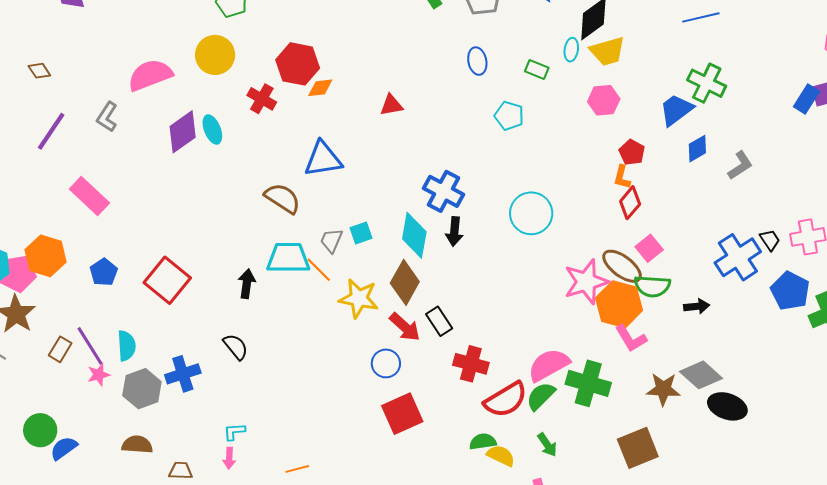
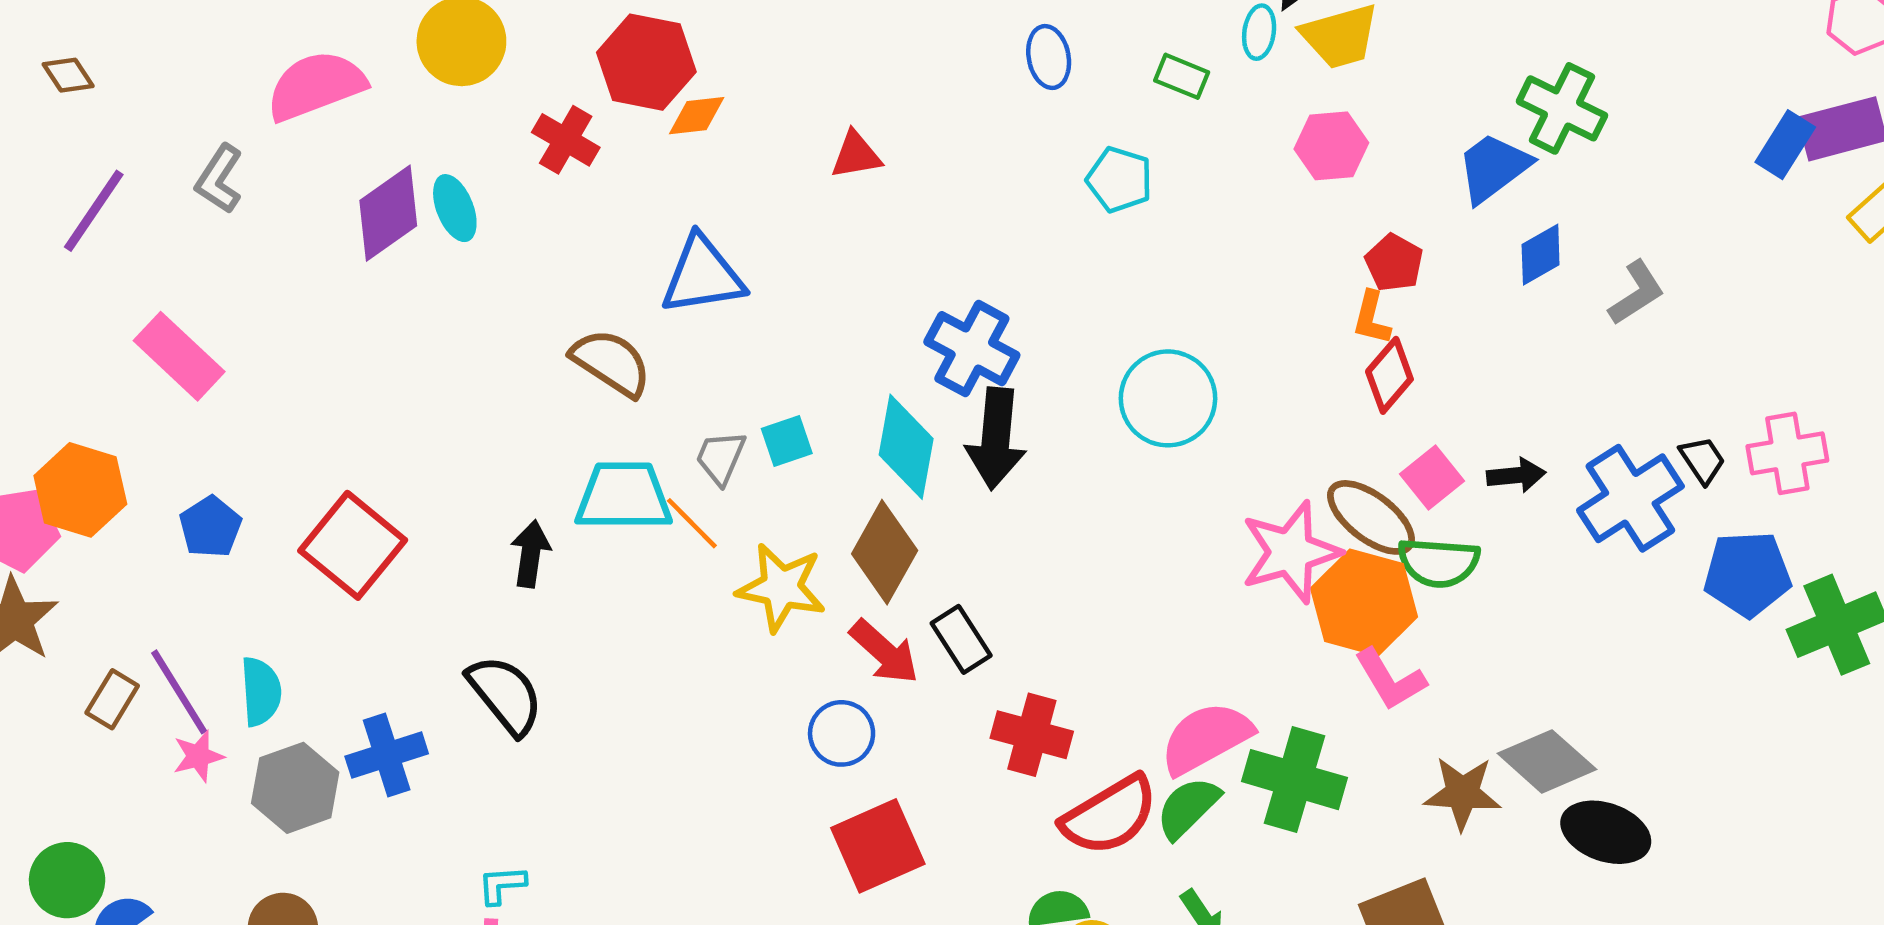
black arrow: (454, 232) -> (996, 439), size x1.5
blue pentagon: (790, 291) -> (1747, 574), turned -30
black arrow: (697, 306) -> (1516, 475), moved
black semicircle: (236, 347) -> (505, 695), size x1.4

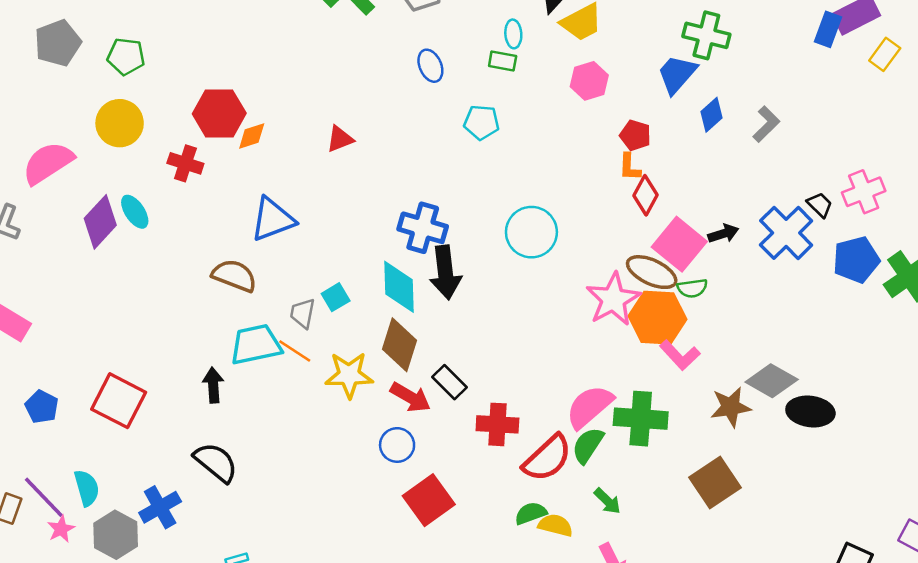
cyan ellipse: (1259, 32) -> (513, 34), moved
pink square: (1432, 477) -> (679, 244), size x1.6
green semicircle: (1439, 562) -> (692, 288), size x0.7

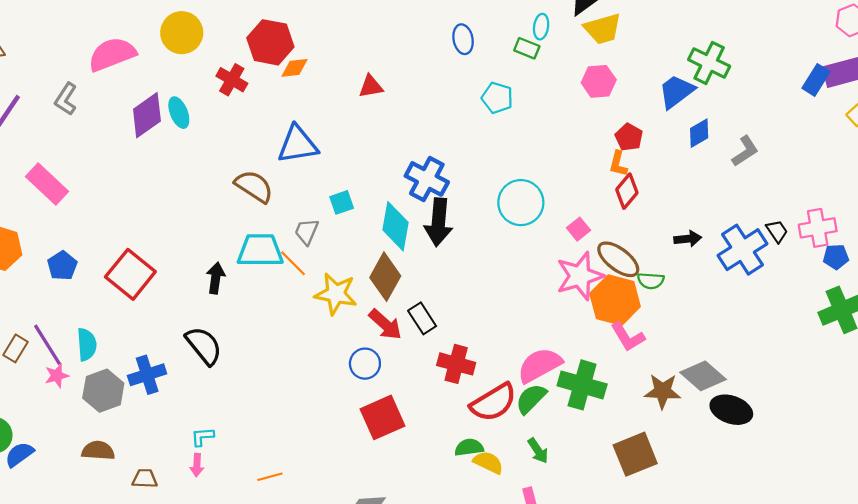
pink square: (679, 244) -> (579, 229), moved, size x0.5
blue pentagon: (856, 260) -> (836, 257), moved, size x0.6
cyan square: (336, 297) -> (342, 202), moved

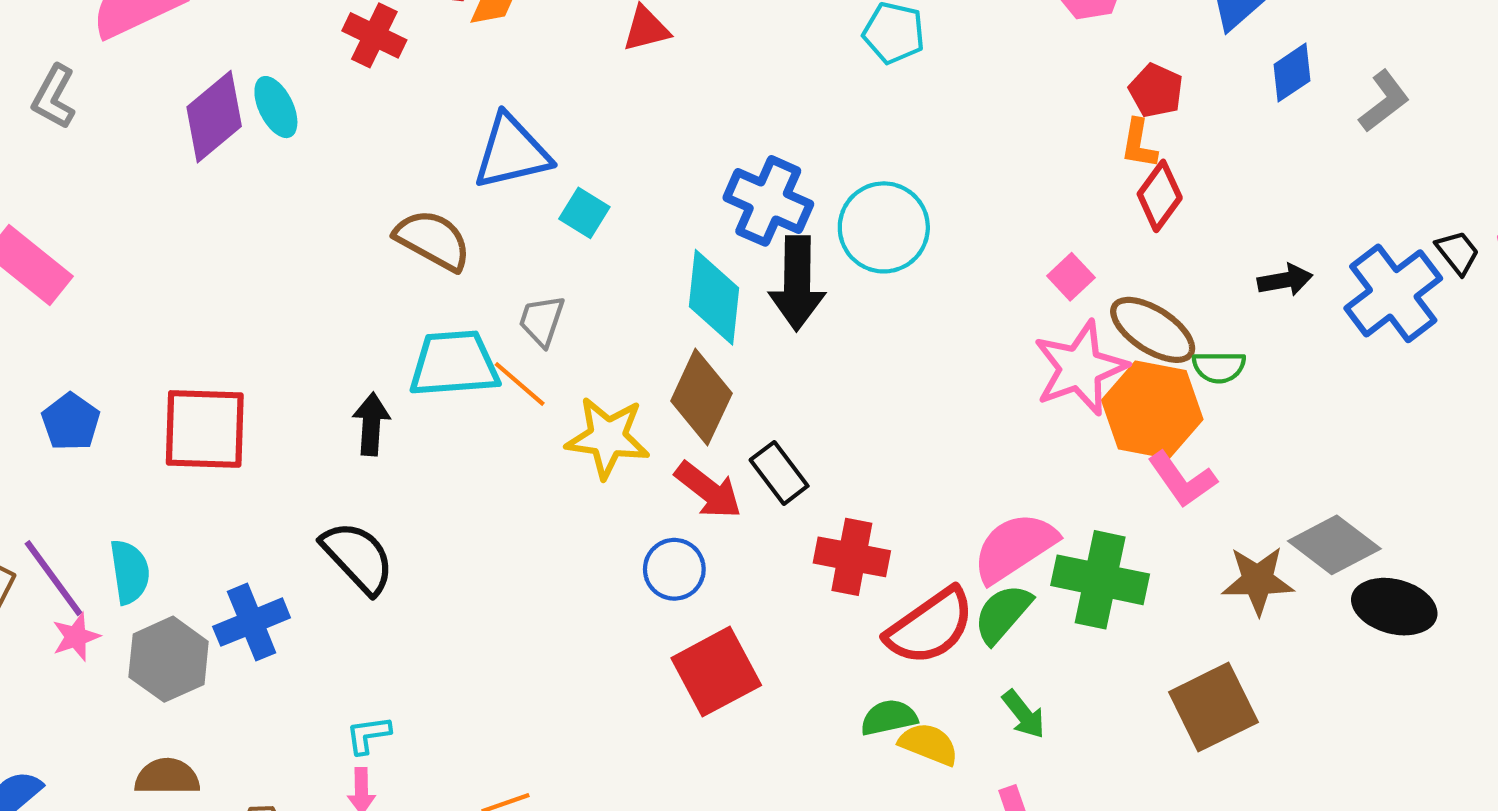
cyan square: (342, 202) -> (584, 213), moved, turned -35
cyan circle: (521, 203) -> (884, 227), moved
red square: (130, 274) -> (205, 429), turned -33

